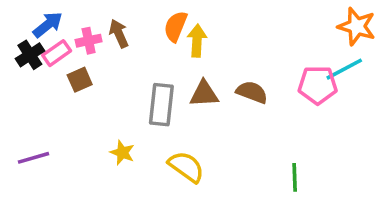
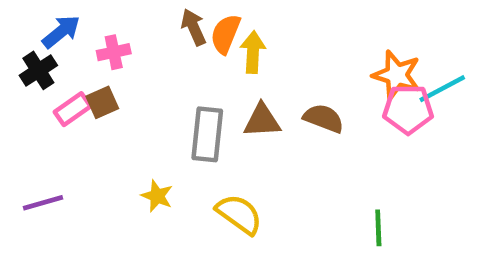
orange star: (357, 26) -> (397, 75), moved
brown arrow: (119, 34) -> (194, 27), moved
pink rectangle: (57, 53) -> (73, 109), moved

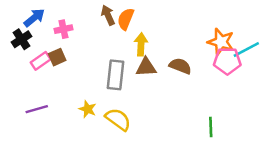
yellow arrow: (253, 52) -> (141, 44), moved
purple line: (43, 203) -> (37, 109), moved
yellow semicircle: (239, 214) -> (118, 119), moved

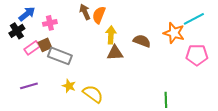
cyan line: (246, 49) -> (194, 19), moved
pink pentagon: (227, 61) -> (197, 55), moved
brown semicircle: (180, 66) -> (142, 41), moved
gray rectangle: (116, 75) -> (60, 56), moved, turned -75

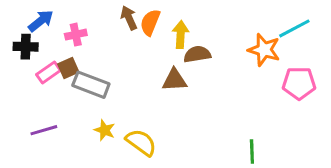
black cross: (17, 31) -> (26, 47), turned 35
yellow arrow: (111, 35) -> (181, 35), moved
brown semicircle: (142, 41) -> (197, 54), moved, turned -30

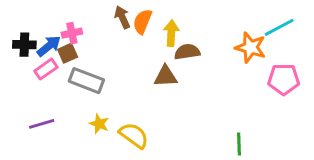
blue arrow: (41, 21) -> (49, 46), moved
brown square: (68, 68) -> (68, 53), moved

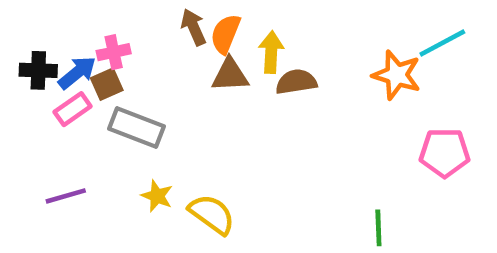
brown triangle: (166, 76) -> (230, 75), moved
pink pentagon: (284, 79) -> (445, 153), moved

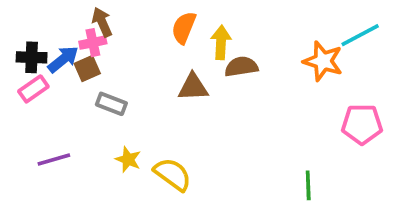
brown arrow: (194, 27) -> (102, 22), moved
brown triangle: (230, 75) -> (193, 87), moved
pink rectangle: (73, 109) -> (33, 89), moved
gray rectangle: (136, 127) -> (111, 104), size x0.7

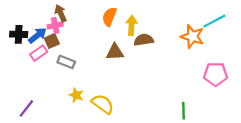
pink rectangle: (33, 89) -> (39, 53), moved
purple line: (54, 159) -> (26, 108), moved, turned -36

